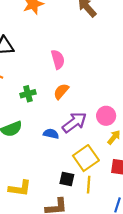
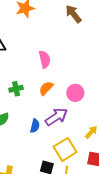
pink circle: (106, 116) -> (75, 93), moved
blue semicircle: (51, 134) -> (35, 126), turned 88

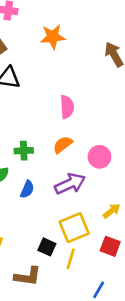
green cross: (16, 89) -> (24, 151), moved
blue semicircle: (35, 126) -> (27, 189), moved

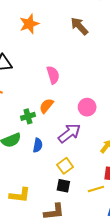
orange semicircle: (63, 145) -> (46, 106), moved
yellow square: (74, 228) -> (65, 166), moved, size x0.7
yellow line: (71, 259) -> (96, 189), moved, turned 70

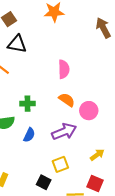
orange semicircle: (46, 106) -> (67, 100), moved, turned 70
yellow square: (65, 166) -> (60, 164), moved

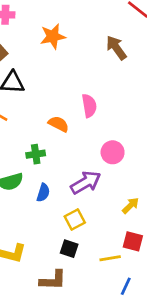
pink semicircle: (64, 69) -> (89, 106), moved
orange semicircle: (67, 100) -> (59, 124), moved
yellow square: (60, 164) -> (75, 219), moved

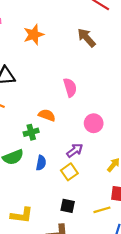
orange semicircle: (59, 124) -> (47, 115), moved
purple arrow: (86, 183) -> (75, 150), size x0.7
yellow square: (75, 219) -> (69, 172), moved

